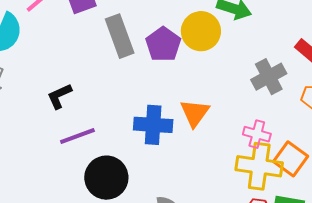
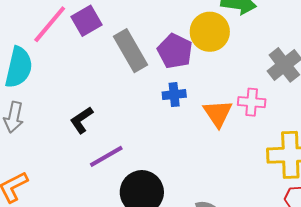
blue cross: (153, 125) -> (174, 95), moved, size x0.6
pink cross: (257, 134) -> (252, 102), moved

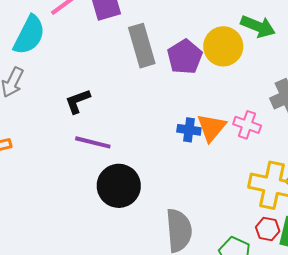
blue cross: (174, 95) -> (189, 130), moved
purple line: (106, 156) -> (93, 142), turned 30

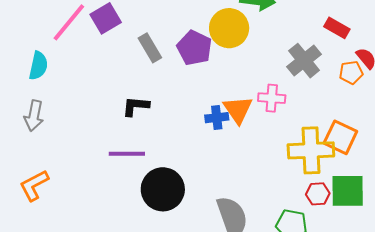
cyan semicircle: (29, 35) -> (38, 66), size x0.7
gray rectangle: (142, 46) -> (150, 48), size x0.7
black L-shape: (78, 101) -> (136, 106), moved, turned 40

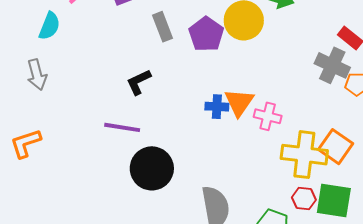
gray cross: (304, 61) -> (332, 65), moved, turned -36
pink cross: (272, 98) -> (268, 116), moved
black L-shape: (136, 106) -> (139, 82), turned -40
gray arrow: (34, 116) -> (37, 75), turned -36

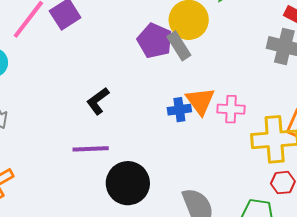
gray rectangle: (163, 27) -> (179, 46), moved

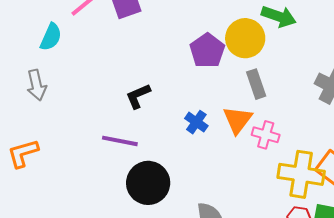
gray rectangle: (179, 46) -> (256, 84), moved
blue cross: (179, 110) -> (196, 122), moved, turned 30

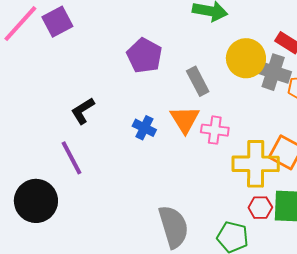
yellow circle: (245, 38) -> (246, 58), moved
purple line: (120, 141) -> (72, 158), turned 60
black circle: (148, 183) -> (36, 201), moved

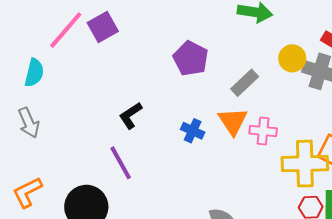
yellow circle: (246, 58) -> (292, 58), size x0.7
gray rectangle: (198, 81) -> (245, 83), turned 76

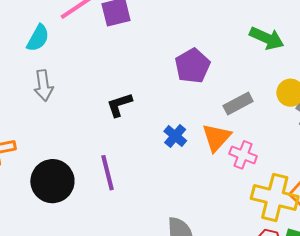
gray arrow: (29, 123) -> (43, 86), moved
purple line: (121, 163) -> (108, 173), moved

